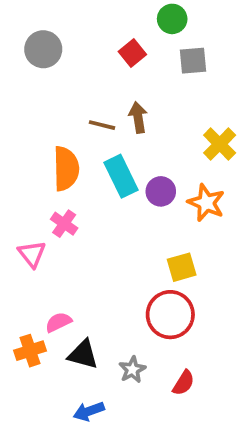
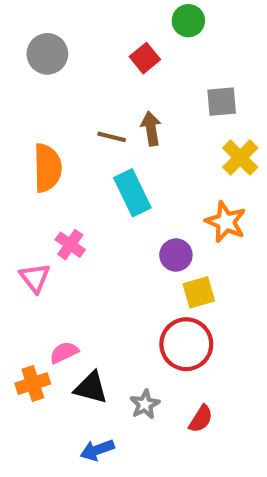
gray square: (193, 61) -> (222, 102), moved
orange semicircle: (66, 169) -> (47, 168), moved
purple circle: (161, 191) -> (176, 255), moved

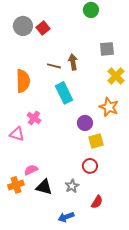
red square: (145, 58) -> (43, 28), moved
pink triangle: (35, 278) -> (17, 134), turned -35
red circle: (186, 344) -> (90, 166), size x0.6
gray star: (145, 404) -> (72, 186), moved
blue arrow: (97, 450) -> (66, 217), moved

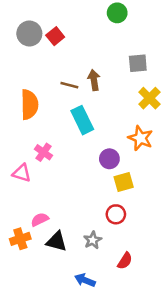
blue arrow: (66, 217) -> (85, 280), turned 42

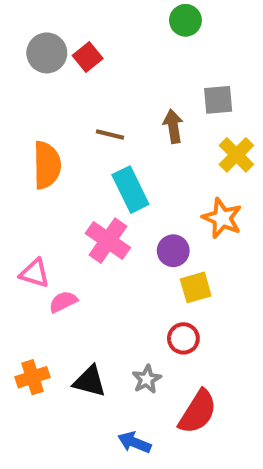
brown arrow: (94, 80) -> (173, 126), moved
pink cross: (44, 152) -> (108, 241), moved, size x1.5
pink semicircle: (40, 219) -> (63, 302), moved
red semicircle: (125, 261) -> (198, 412), size x1.6

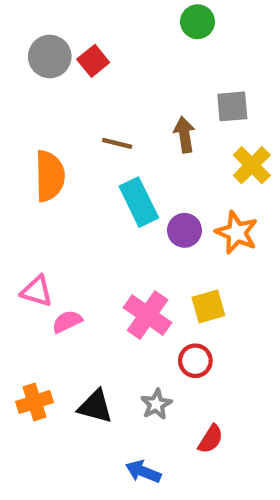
pink cross: (108, 241) -> (148, 315), moved
purple circle: (173, 251) -> (184, 230), moved
red semicircle: (198, 412) -> (211, 439), size x0.6

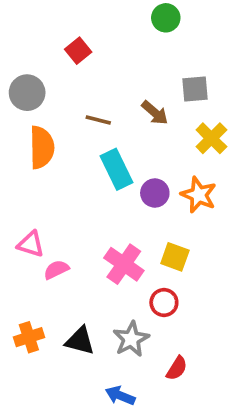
gray circle: (50, 56) -> (27, 93), moved
brown arrow: (184, 135) -> (155, 113), turned 140
yellow square: (208, 306) -> (175, 257), turned 36
gray star: (156, 404) -> (131, 339), size x1.4

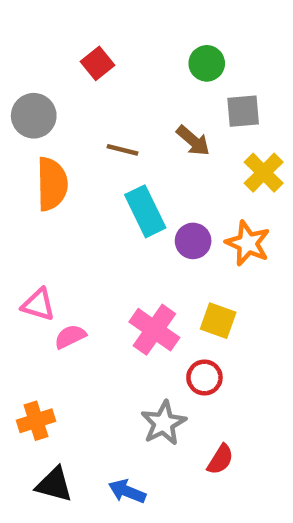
green circle: (166, 18) -> (207, 63), moved
black triangle: (80, 341) -> (54, 484), moved
blue arrow: (120, 396) -> (127, 491), moved

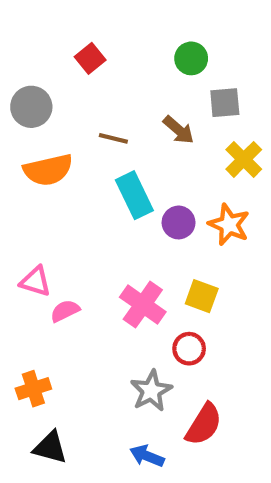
orange semicircle: (52, 184) -> (48, 170), turned 78
red semicircle: (220, 459) -> (204, 424), size x1.5
blue arrow: (127, 491) -> (147, 456), moved

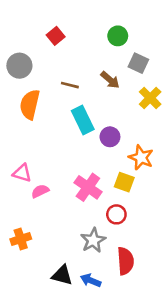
gray square: (225, 103) -> (138, 63), turned 30
orange semicircle: (48, 170) -> (30, 104), turned 116
orange star: (229, 225) -> (141, 158), moved
red semicircle: (204, 424) -> (125, 261), turned -36
black triangle: (50, 448) -> (62, 275), moved

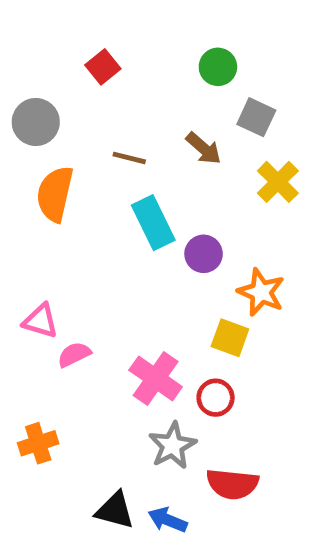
pink cross: (88, 187) -> (156, 378), moved
red semicircle: (125, 261) -> (232, 484), turned 100

